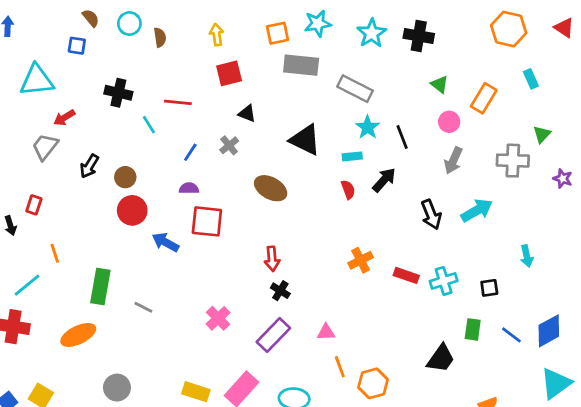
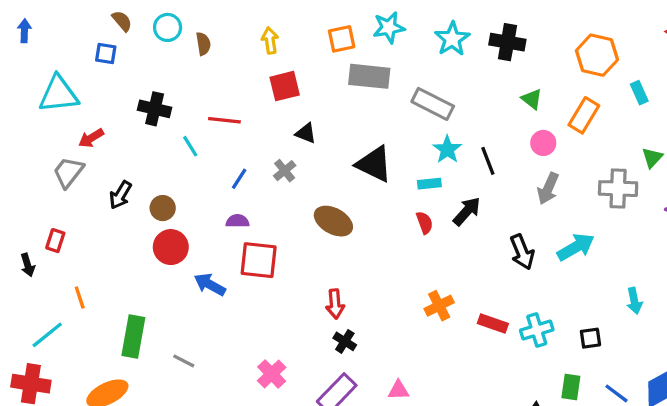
orange hexagon: (509, 29) -> (597, 55), moved

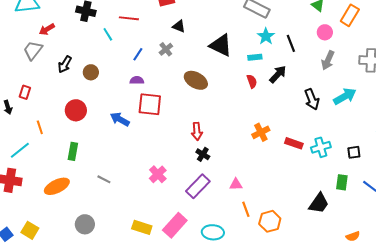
red circle: (171, 247) -> (76, 110), moved
green rectangle: (133, 337) -> (73, 151), size x0.7
gray line: (184, 361) -> (104, 179), moved

